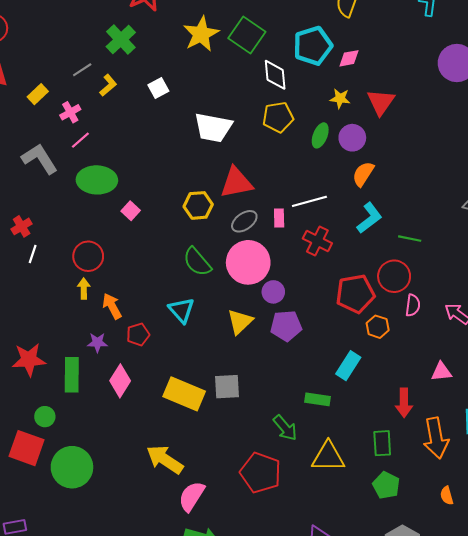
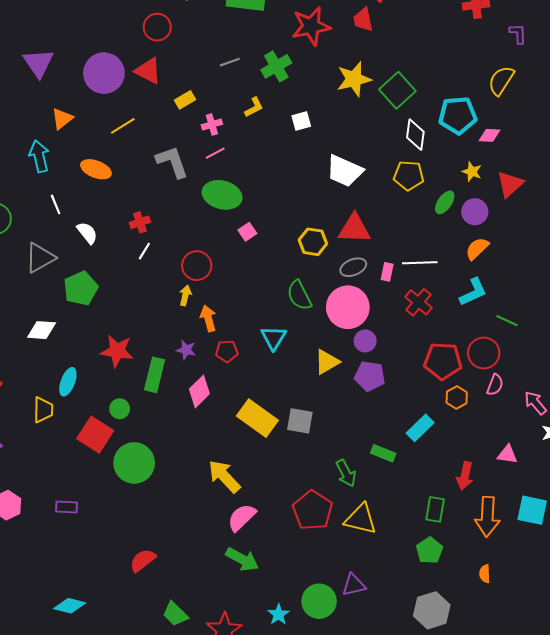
gray line: (82, 70) -> (230, 62), moved
yellow triangle: (328, 457) -> (361, 519), moved

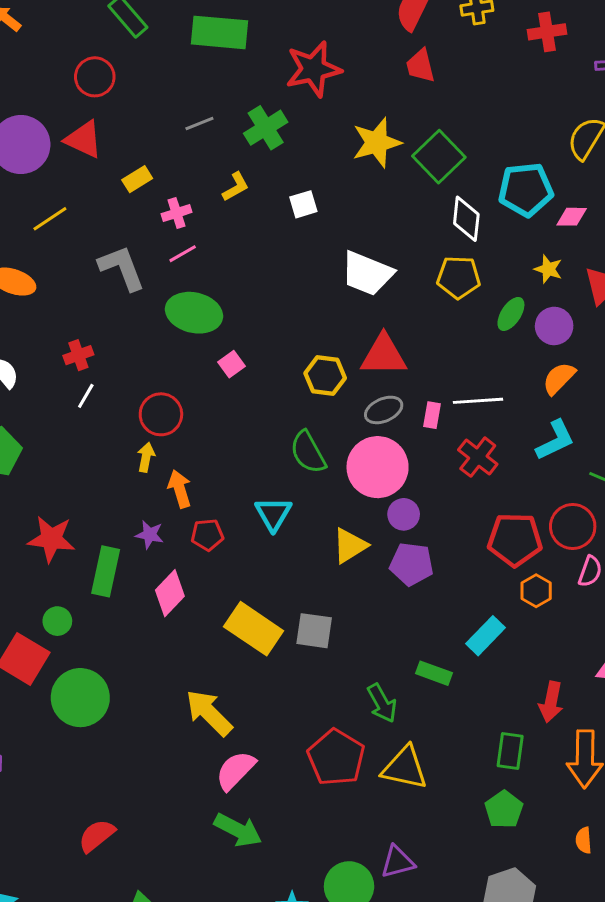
red trapezoid: (363, 20) -> (420, 66), moved

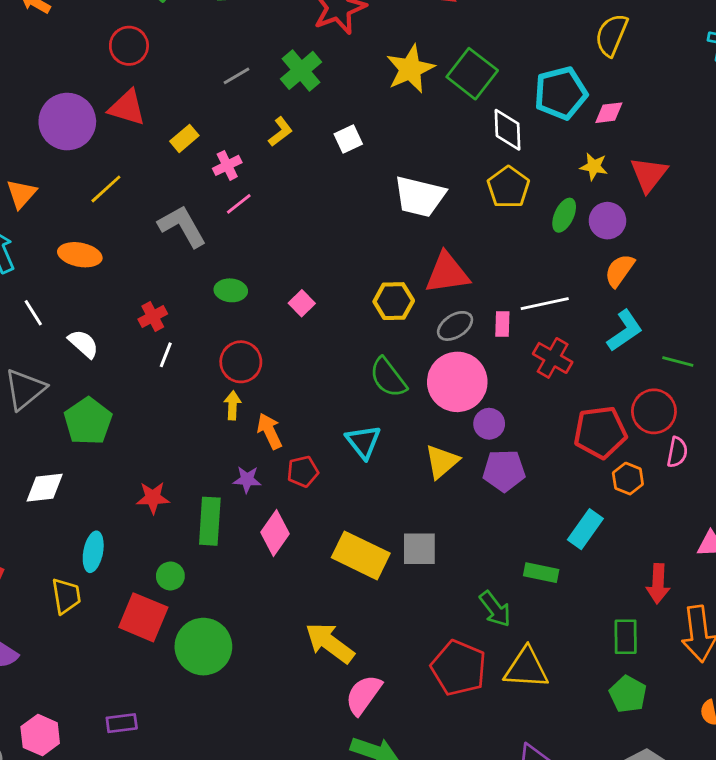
yellow pentagon: (459, 277) -> (508, 187), turned -30
green ellipse: (194, 313) -> (231, 290), moved, size x0.6
red star: (51, 539) -> (153, 498), size x0.7

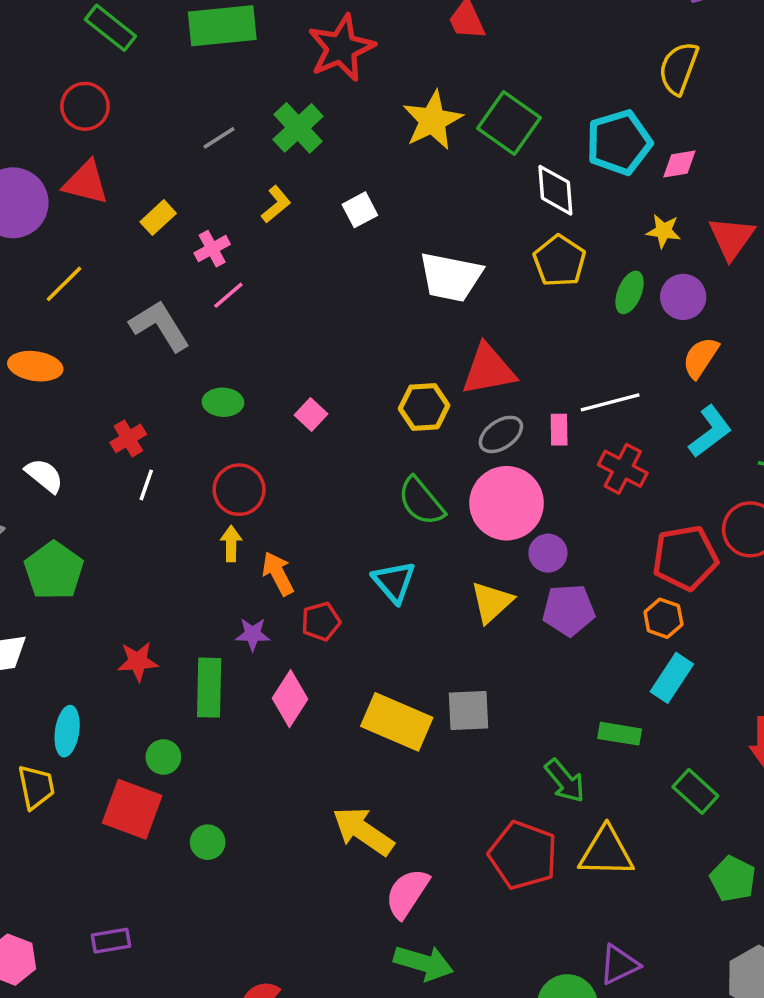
orange hexagon: (628, 479) -> (663, 618), moved
green rectangle: (626, 637) -> (695, 791), moved, turned -45
green circle: (203, 647) -> (208, 842), size x0.5

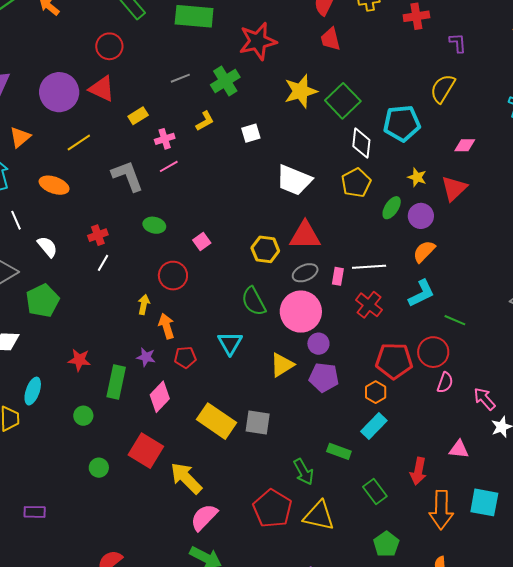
pink diamond: (679, 164) -> (465, 145), moved
red circle: (239, 490) -> (173, 276), moved
red square: (132, 809) -> (146, 451), moved

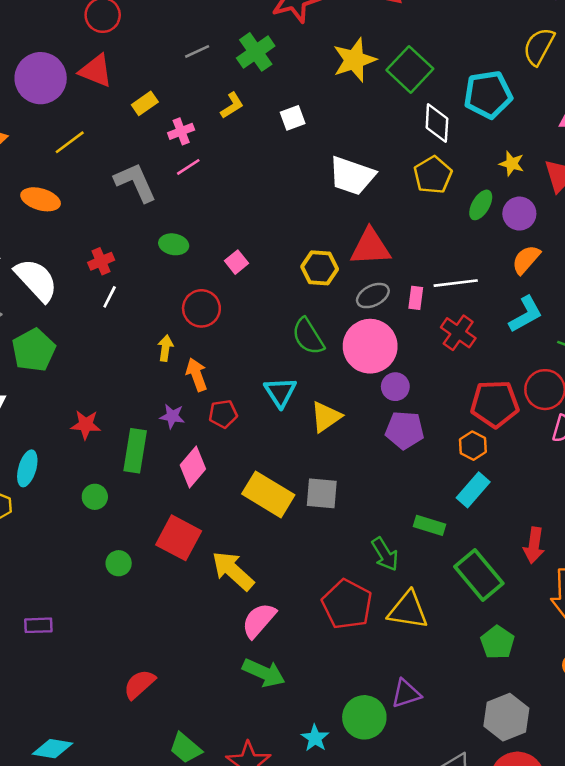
white semicircle: (47, 247) -> (36, 280), size x1.6
yellow triangle: (282, 365) -> (326, 417), moved
green rectangle: (375, 492) -> (479, 575), size x1.5

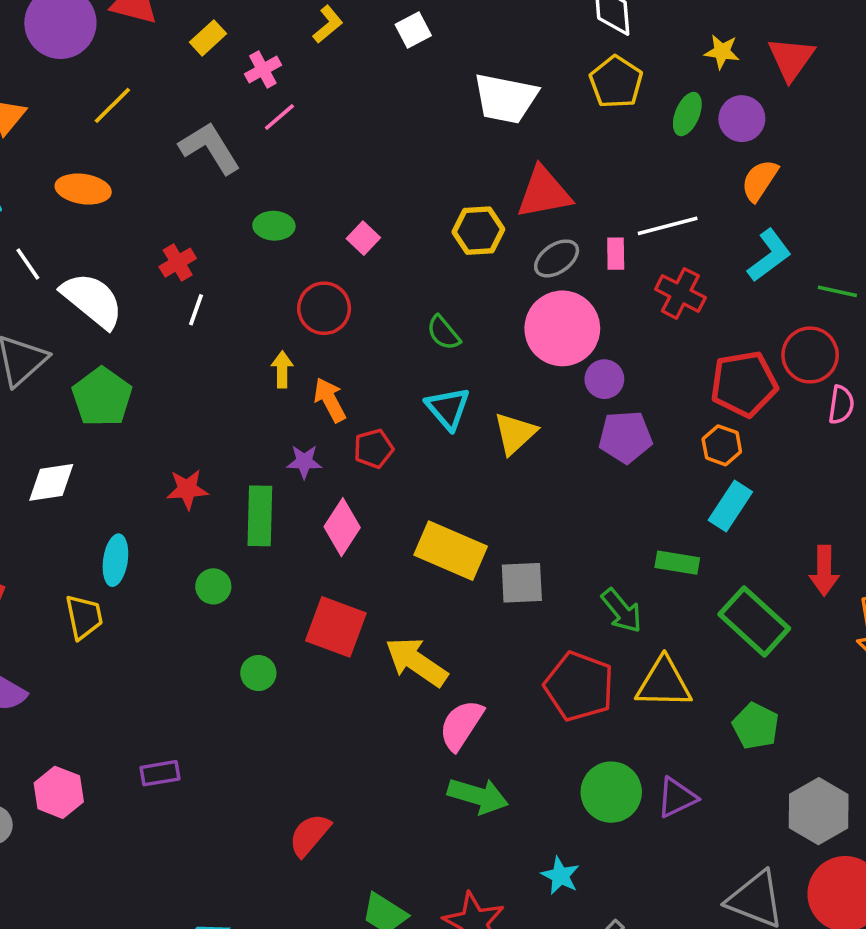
green semicircle: (308, 336) -> (443, 333), moved, size x0.7
gray square: (322, 493) -> (522, 583), moved
green pentagon: (497, 642) -> (756, 726), moved
green circle: (364, 717) -> (611, 792), moved

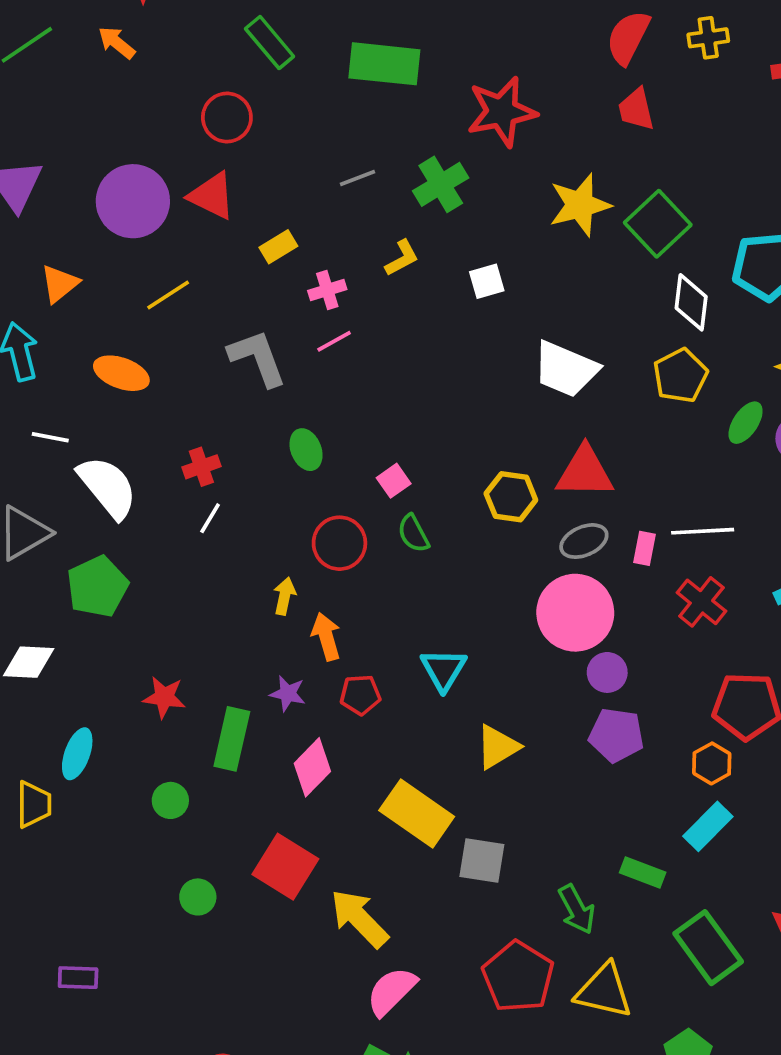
green ellipse: (274, 226) -> (306, 450), turned 54
white line: (28, 264) -> (50, 437), turned -56
green semicircle: (443, 333) -> (413, 533), moved
yellow triangle: (515, 433) -> (497, 747), moved

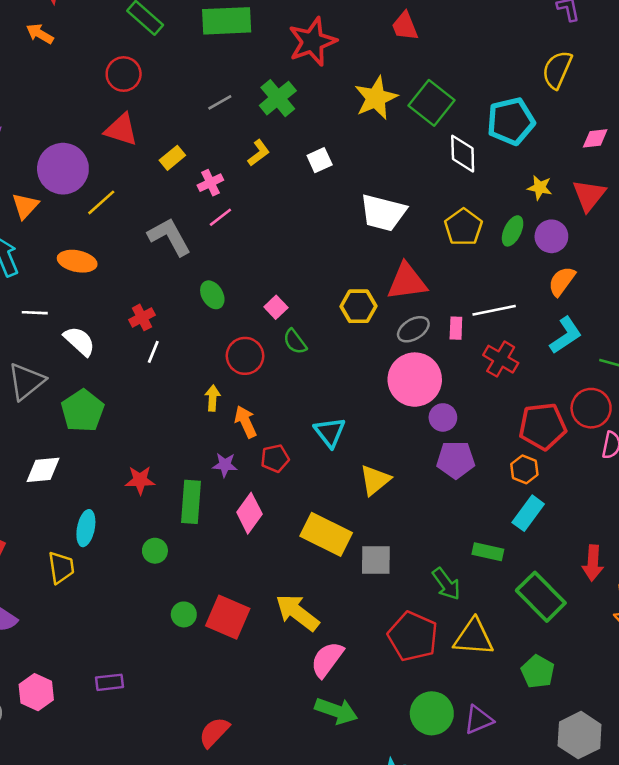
purple circle: (133, 201) -> (63, 169), moved
yellow pentagon: (680, 376) -> (463, 227), moved
white semicircle: (108, 487) -> (79, 341), size x0.7
red square: (285, 867) -> (228, 617), moved

